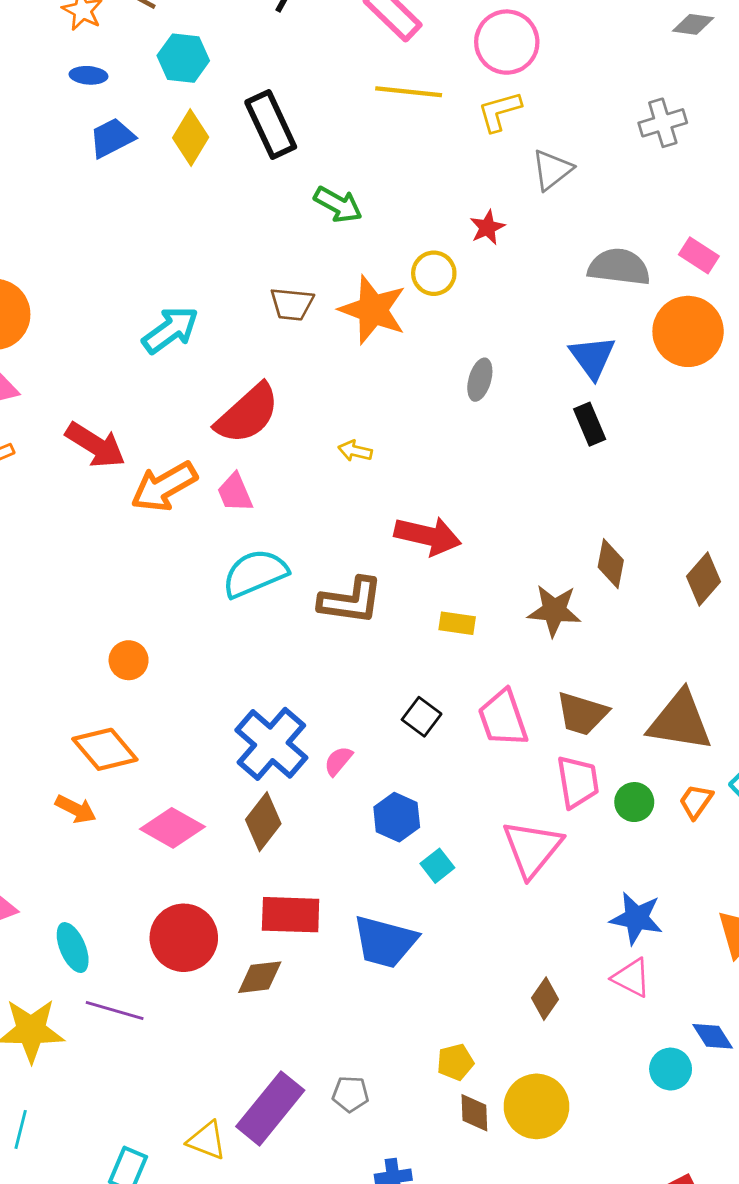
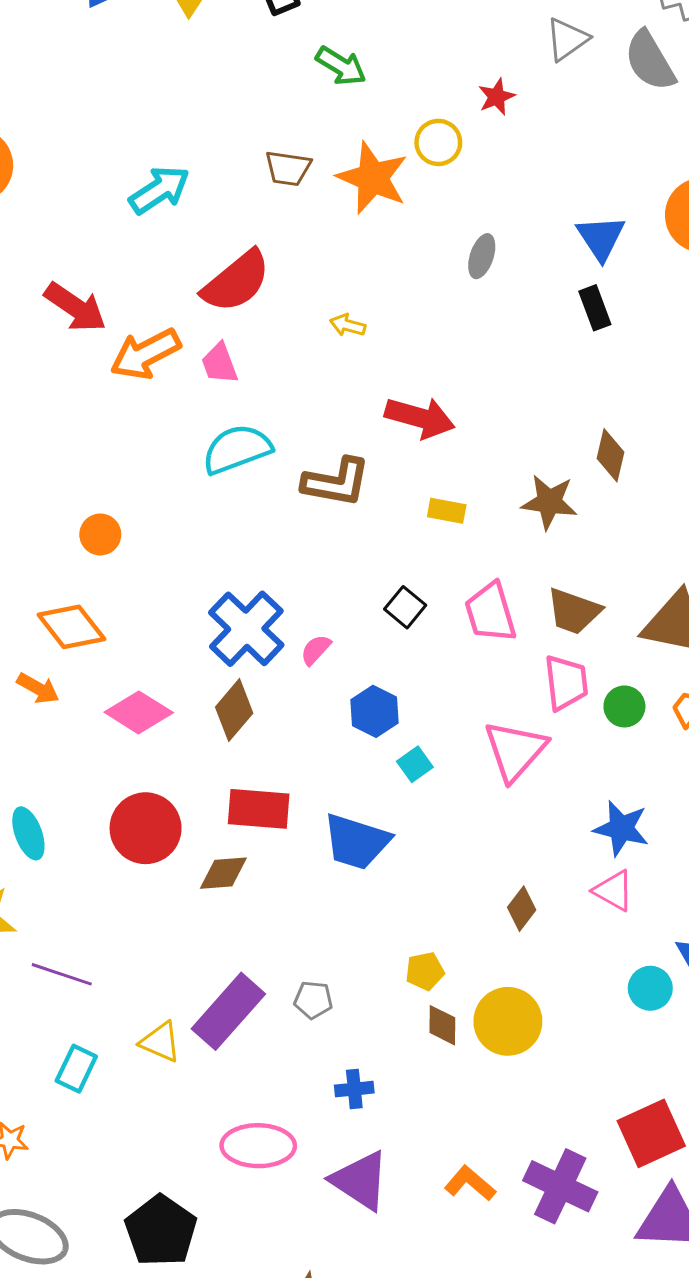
gray semicircle: (619, 267) -> (650, 61), moved, turned -130
purple line: (115, 1011) -> (62, 974), moved

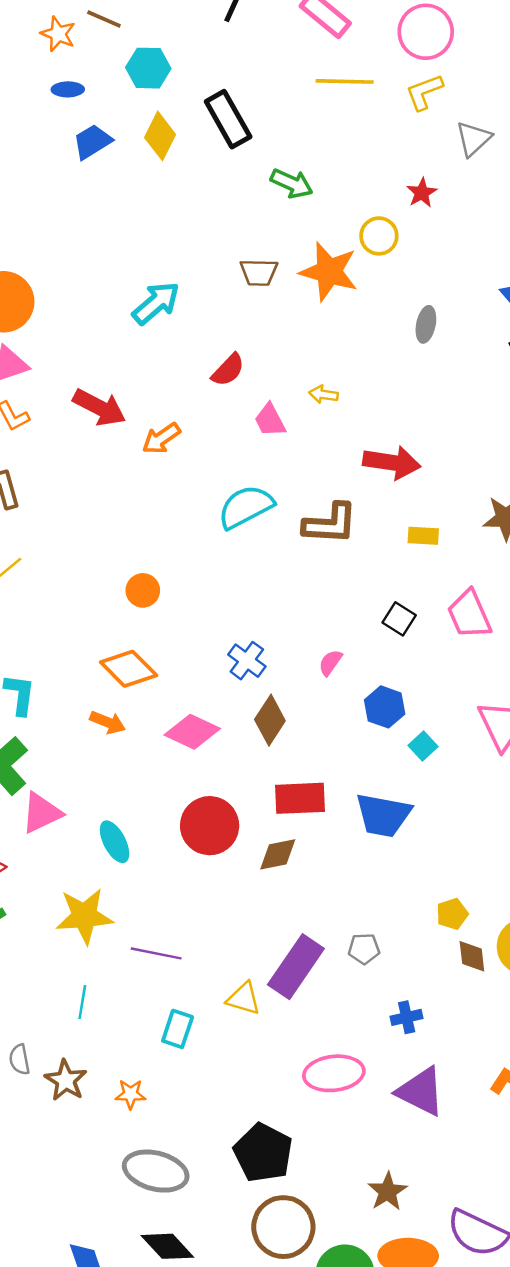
red semicircle: (236, 281) -> (228, 370), size x0.6
orange arrow: (145, 354) -> (161, 438), size x0.7
pink trapezoid: (220, 363) -> (270, 420), moved
blue cross: (246, 629) -> (247, 661), moved, size x0.6

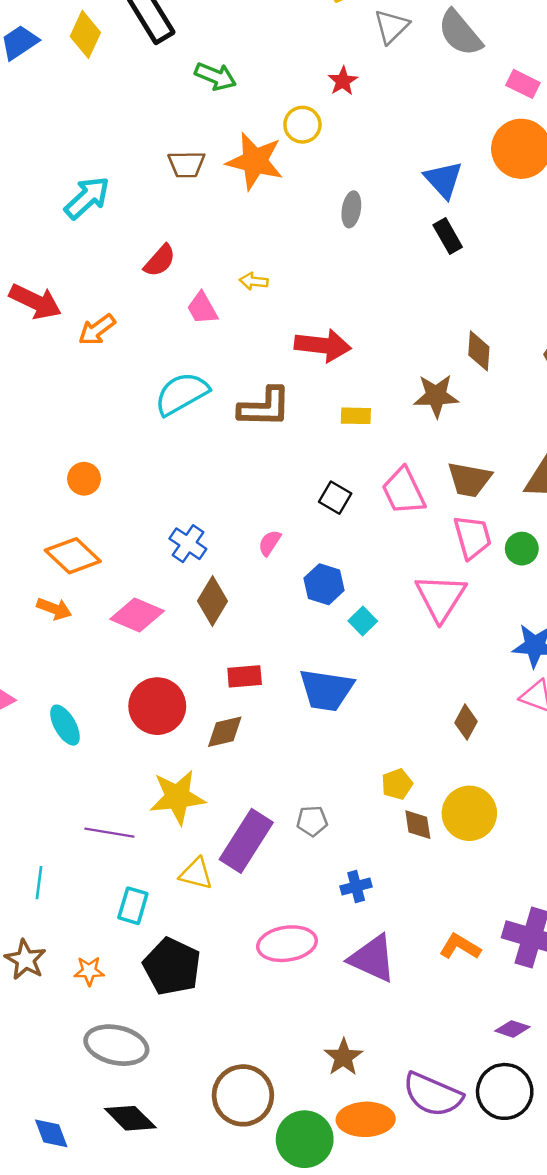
red rectangle: (300, 798) -> (245, 676), size x0.7
yellow star: (84, 916) -> (177, 797), moved
black pentagon: (263, 1153) -> (172, 966), moved

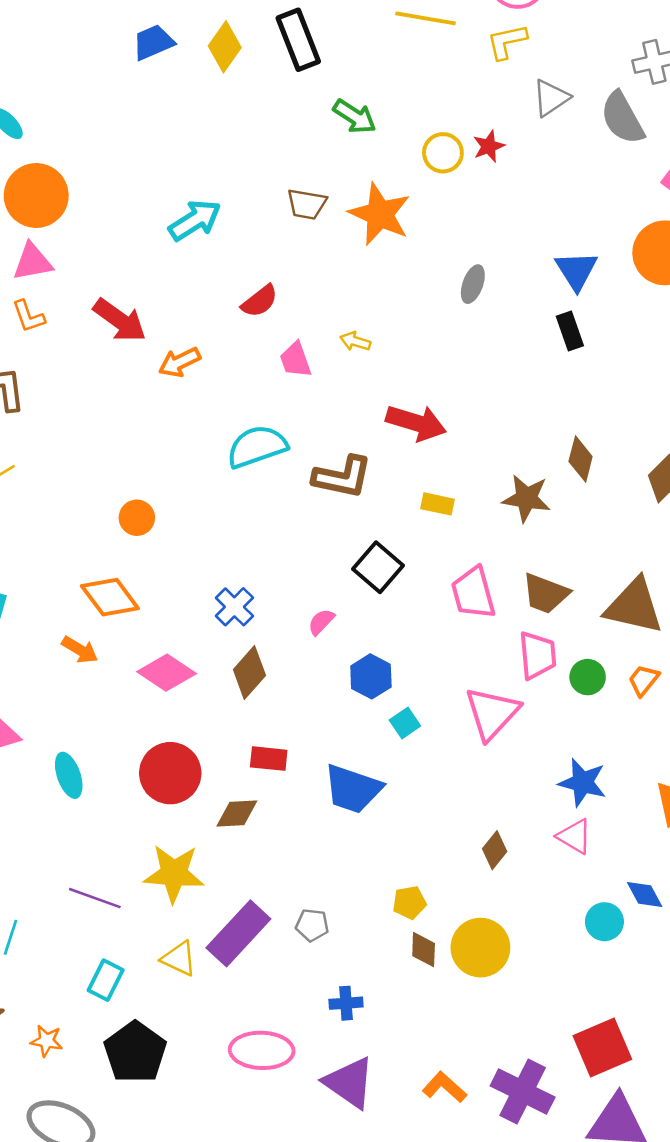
yellow circle: (302, 125) -> (443, 153), moved
black square: (335, 498) -> (378, 567), moved, size x1.4

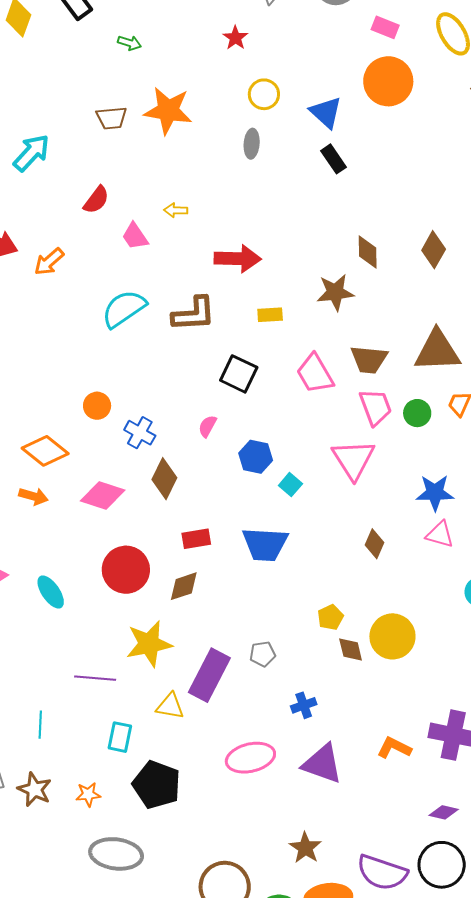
green arrow: (355, 117) -> (129, 43), size x0.7
yellow circle: (443, 153) -> (264, 94), moved
orange circle: (137, 518) -> (97, 406), moved
brown diamond: (495, 850) -> (375, 544), moved

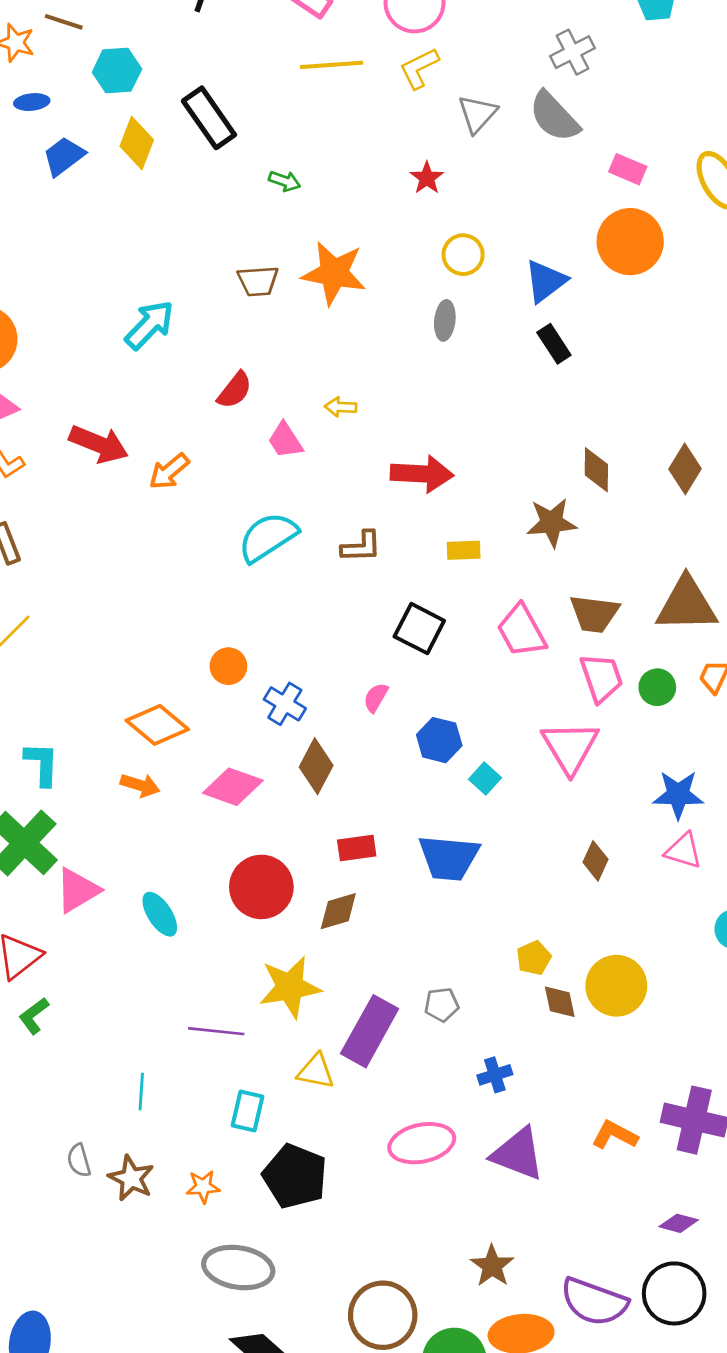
blue triangle: (326, 112) -> (546, 281), turned 39
brown L-shape: (194, 314) -> (361, 547), size x0.7

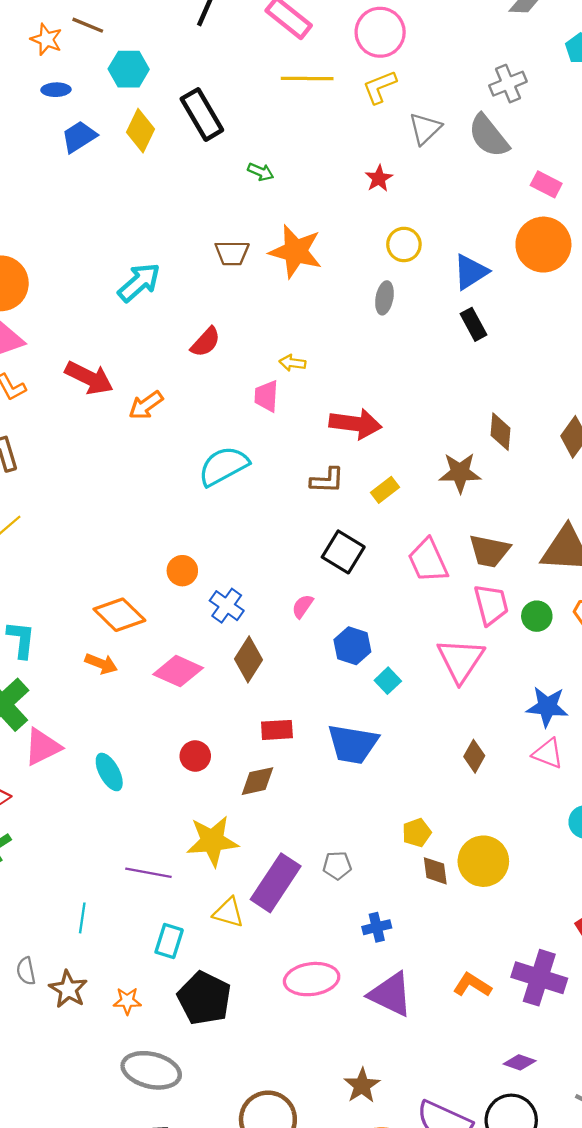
pink trapezoid: (285, 440) -> (266, 396), moved, turned 32
brown L-shape: (361, 547) -> (327, 480), moved
yellow rectangle: (464, 550) -> (385, 490), turned -40
red circle: (261, 887) -> (195, 756), size x0.6

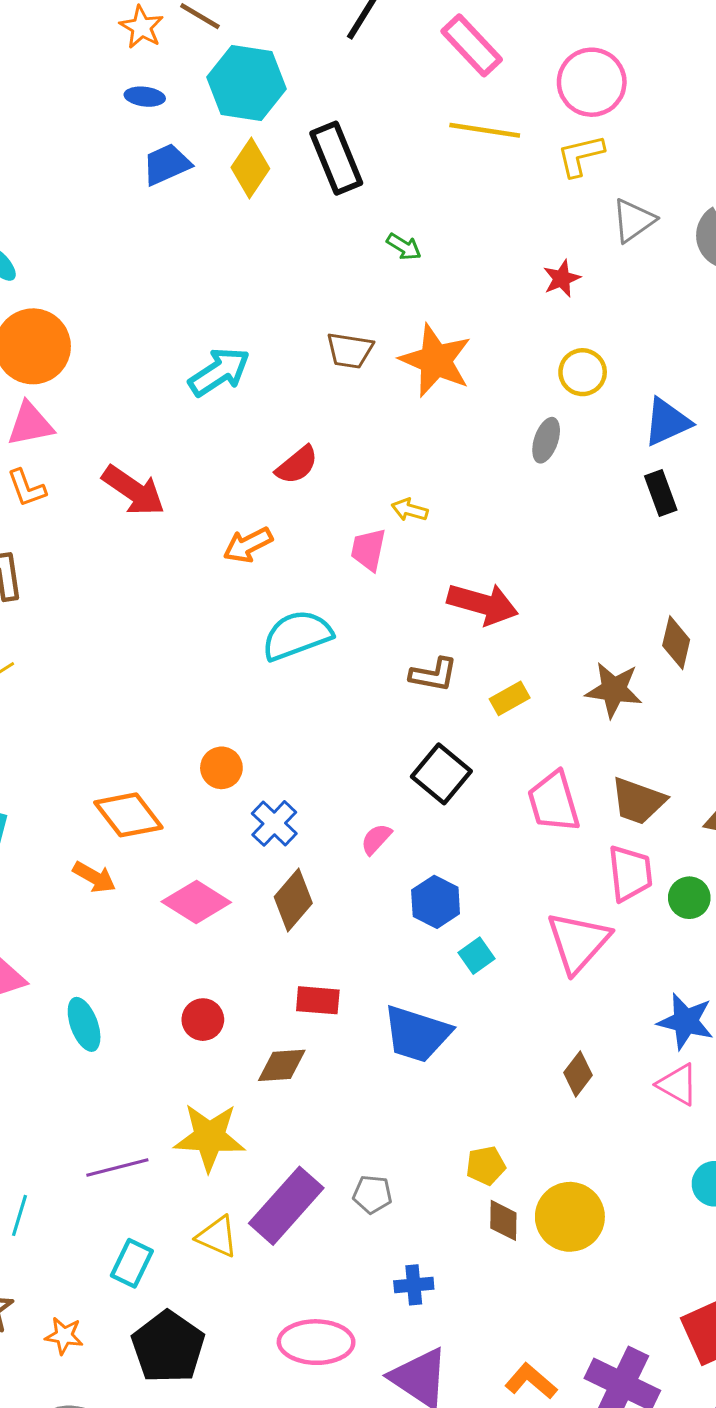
cyan hexagon: (129, 69) -> (246, 83), size x1.4
orange arrow: (146, 405) -> (248, 545), moved
purple line: (148, 873) -> (117, 1168), turned -33

